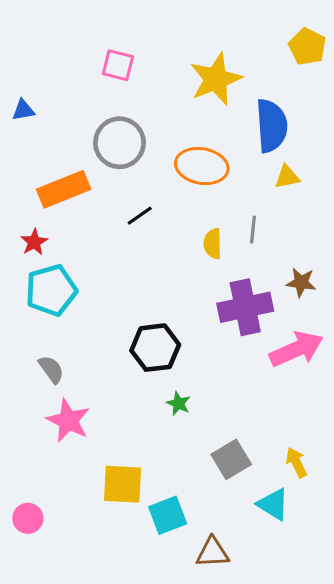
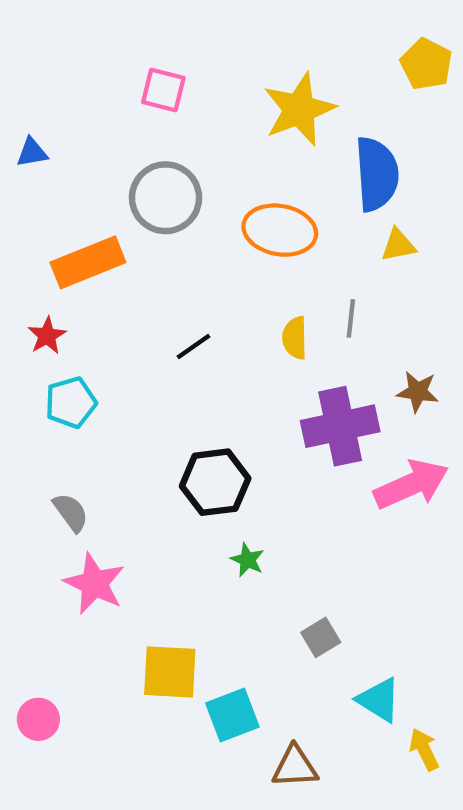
black line: (140, 216) -> (194, 346), moved
cyan pentagon: (51, 290) -> (71, 402), size x0.7
gray square: (231, 459) -> (321, 637), size x0.7
yellow arrow: (296, 462) -> (424, 749), moved

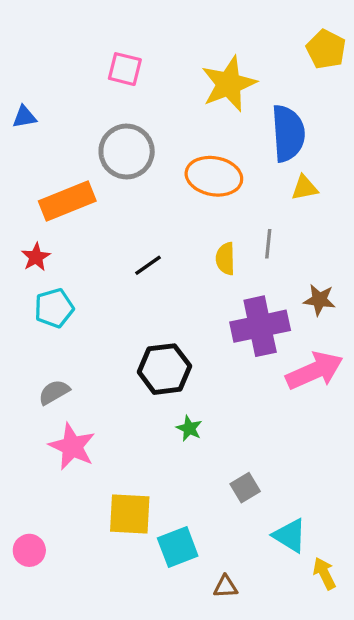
gray semicircle: (71, 512) -> (54, 392), turned -84
brown triangle: (295, 767) -> (225, 587), size x0.7

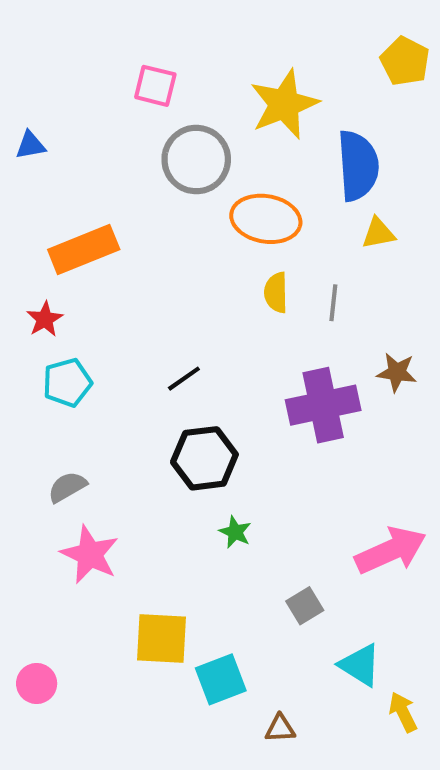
gray circle: (127, 151) -> (196, 160), moved
yellow semicircle: (225, 259) -> (276, 293), moved
black line: (148, 265) -> (184, 379), moved
pink arrow: (314, 371) -> (391, 550), moved

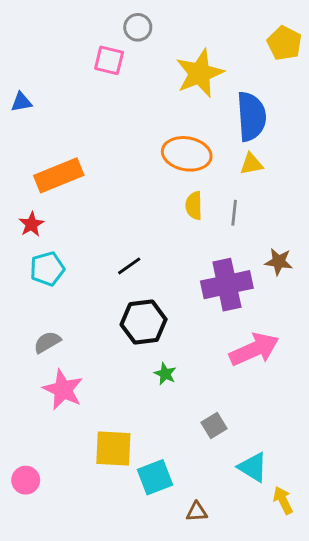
gray circle: (196, 160) -> (138, 27), moved, size x0.6
yellow triangle: (378, 233) -> (251, 164), moved
pink arrow: (391, 550) -> (254, 349), moved

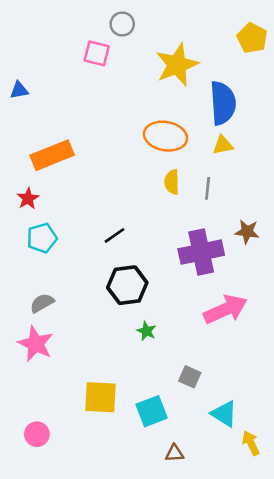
pink star: (63, 390) -> (36, 344), moved
gray square: (214, 426) -> (190, 377), turned -35
cyan square: (155, 477) -> (152, 411), moved
pink circle: (26, 480) -> (37, 434), moved

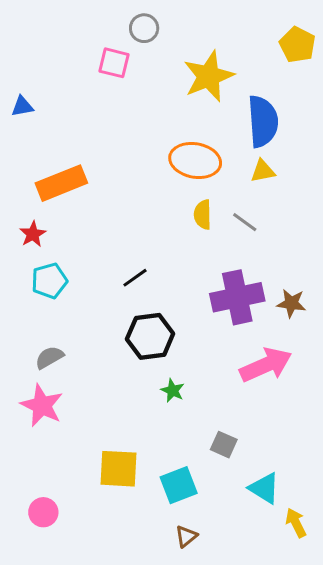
gray line: (208, 188) -> (245, 222), turned -60
brown star: (247, 232) -> (291, 303), moved
brown triangle: (174, 453) -> (186, 536), moved, turned -36

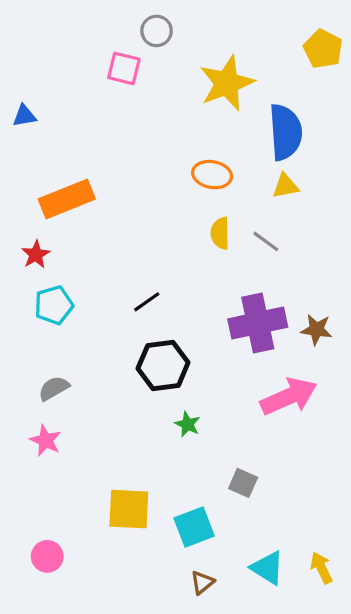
orange ellipse: (195, 160) -> (212, 175), size x0.7
pink star: (42, 406) -> (46, 441), size x0.7
cyan triangle: (264, 488) -> (268, 568), moved

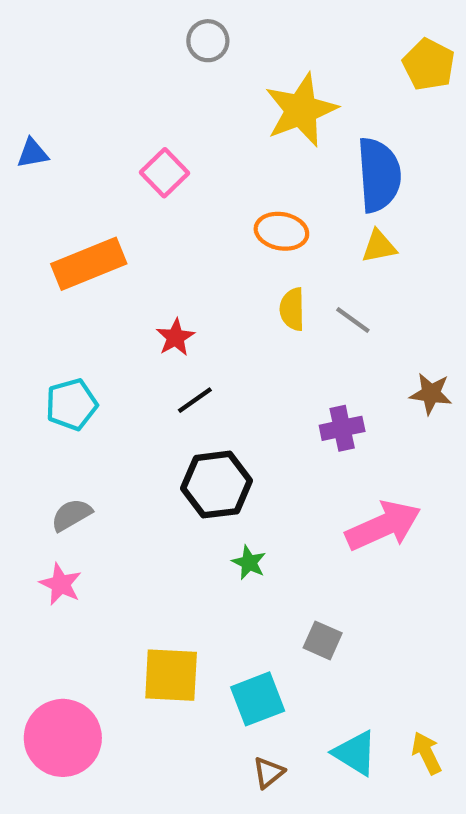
pink square: (124, 68) -> (165, 173), moved, turned 32
red star: (36, 255) -> (175, 337), moved
purple cross: (258, 323) -> (342, 428), size x0.6
brown star: (316, 330) -> (431, 394), moved
pink circle: (47, 556) -> (63, 738), size x1.8

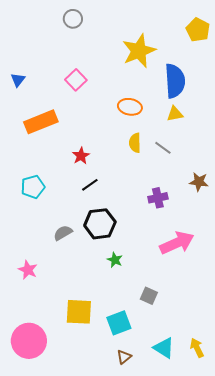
gray circle: (208, 41) -> (73, 19), moved
blue triangle: (32, 153) -> (18, 80), moved, turned -42
gray semicircle: (71, 515) -> (63, 233), moved

